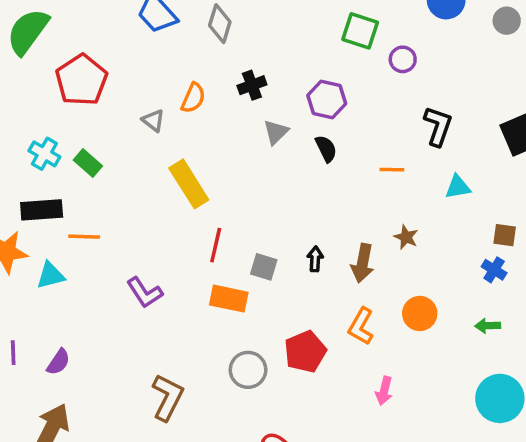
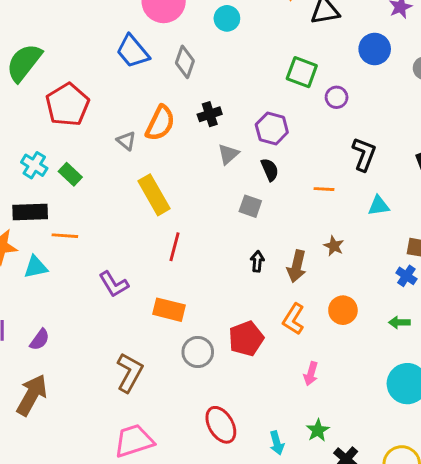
orange semicircle: (193, 98) -> (160, 123), size x1.4
gray square: (264, 267) -> (250, 206), moved
orange rectangle: (229, 299) -> (169, 310), moved

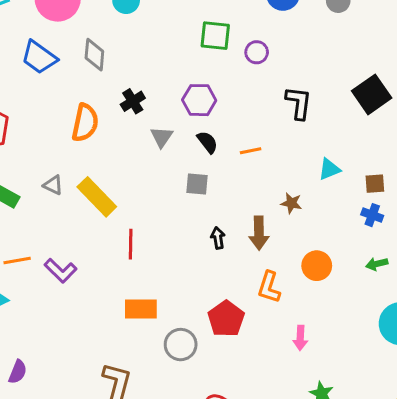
gray triangle: (126, 141) -> (53, 185), moved
orange line: (324, 189) -> (251, 151), moved
cyan triangle: (379, 206) -> (329, 169), moved
purple L-shape: (114, 284) -> (61, 271), moved

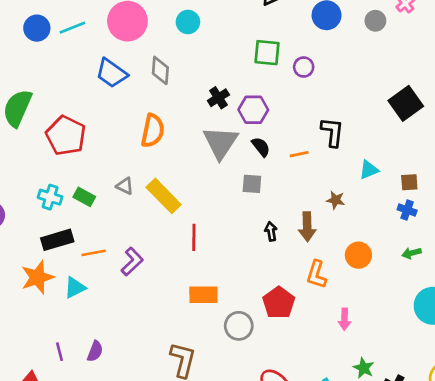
black cross: (133, 101) -> (218, 98), moved
black L-shape: (299, 103) -> (332, 132), moved
gray triangle: (162, 137) -> (220, 143), size x1.8
purple L-shape: (61, 271) -> (132, 262), turned -88

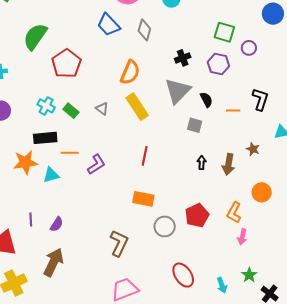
purple hexagon: (253, 110) -> (218, 64), moved
yellow rectangle: (164, 196) -> (137, 107), moved
orange L-shape: (316, 274) -> (234, 213), moved

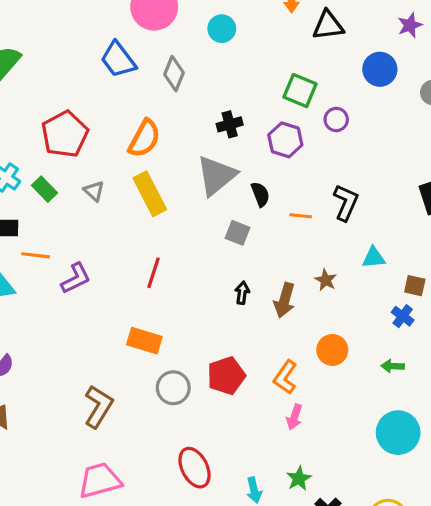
red pentagon: (66, 64) -> (65, 134), moved

